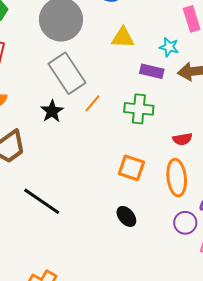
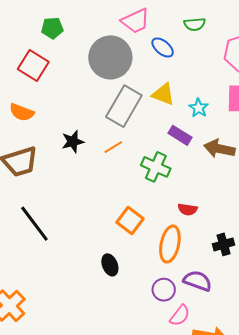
cyan star: (169, 47) -> (199, 108), moved
gray rectangle: (67, 73) -> (124, 106), moved, turned 45

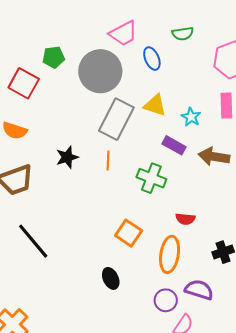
green pentagon: (52, 28) -> (54, 57), moved
blue ellipse: (163, 47) -> (152, 59), turned 30
orange line: (113, 147) -> (108, 161), turned -54

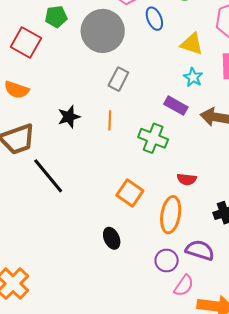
yellow triangle: (155, 105) -> (192, 44), moved
gray rectangle: (116, 119) -> (118, 79), size x0.6
black line: (33, 241) -> (48, 176), moved

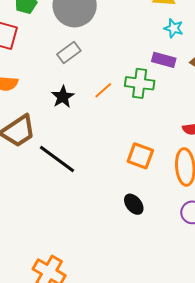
gray rectangle: (118, 79) -> (69, 53), moved, turned 40
orange line: (110, 120) -> (103, 90), turned 60
green cross: (153, 138) -> (140, 83), moved

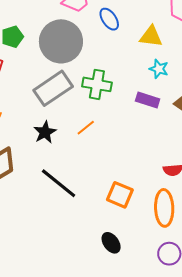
gray rectangle: (69, 53) -> (53, 88), size x1.6
green cross: (140, 83) -> (97, 84), moved
black line: (57, 159) -> (59, 183), moved

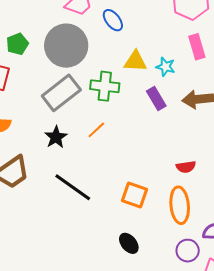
yellow triangle: (151, 36) -> (135, 61), moved
purple rectangle: (148, 100) -> (156, 99), turned 45

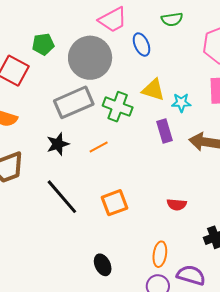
cyan star: (166, 67) -> (181, 103), turned -30
orange square: (135, 195) -> (115, 203), moved, turned 36
orange ellipse: (180, 205) -> (160, 254), moved, size x0.7

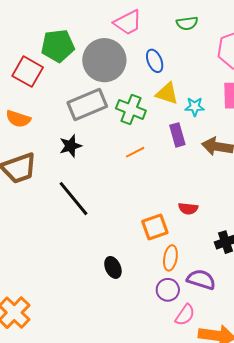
green pentagon: (43, 44) -> (58, 46), size x1.5
blue ellipse: (142, 45) -> (155, 61), moved
orange line: (99, 147) -> (135, 152), moved
orange square: (115, 203) -> (155, 227), moved

